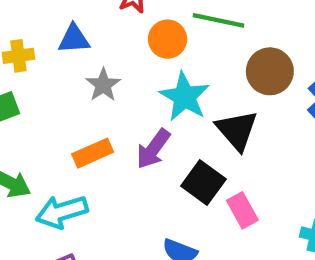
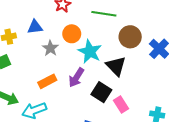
orange circle: (168, 39) -> (72, 34), moved

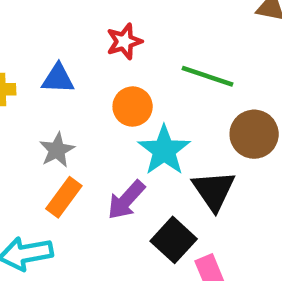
gray star: (50, 48) -> (57, 150), moved
orange rectangle: (47, 81) -> (64, 197), turned -36

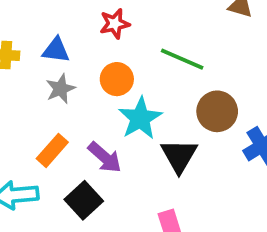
gray star: (57, 150) -> (60, 89), moved
purple arrow: (126, 200) -> (105, 157), turned -96
black square: (174, 240) -> (84, 200), moved

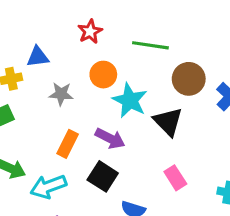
blue triangle: (56, 50) -> (38, 57), moved
gray star: (60, 89) -> (61, 94), turned -30

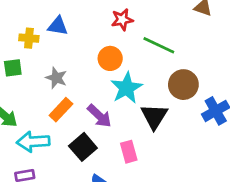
red star: (90, 32) -> (122, 20), moved
gray star: (61, 94) -> (56, 78), moved
pink rectangle: (175, 178) -> (129, 152), moved

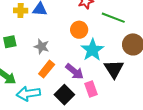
yellow cross: (29, 38) -> (21, 11), moved
pink rectangle: (129, 152) -> (91, 89), moved

